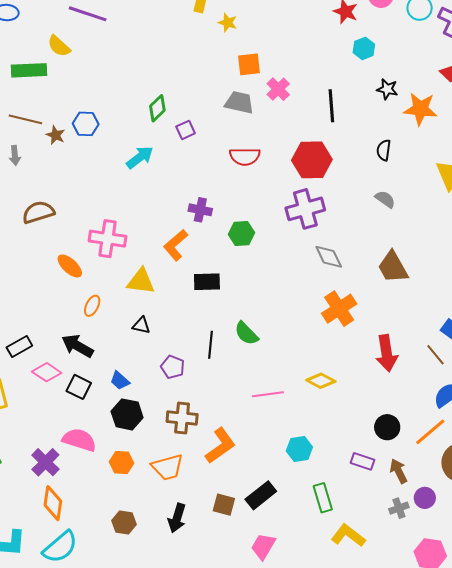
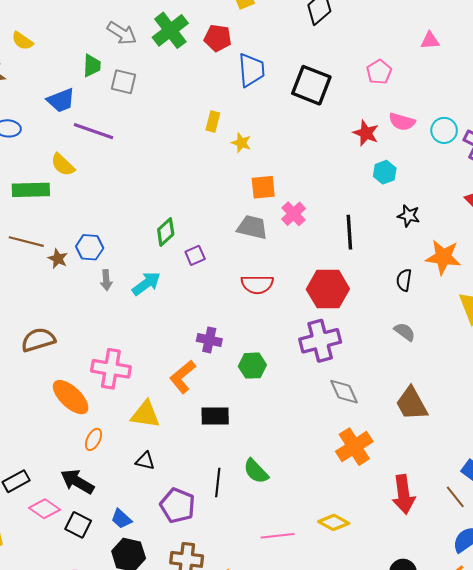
orange star: (420, 109) -> (443, 257), moved
gray arrow: (15, 155) -> (106, 280), moved
orange ellipse: (70, 266) -> (71, 397), size x1.4
purple pentagon: (173, 367) -> (178, 505), size x1.4

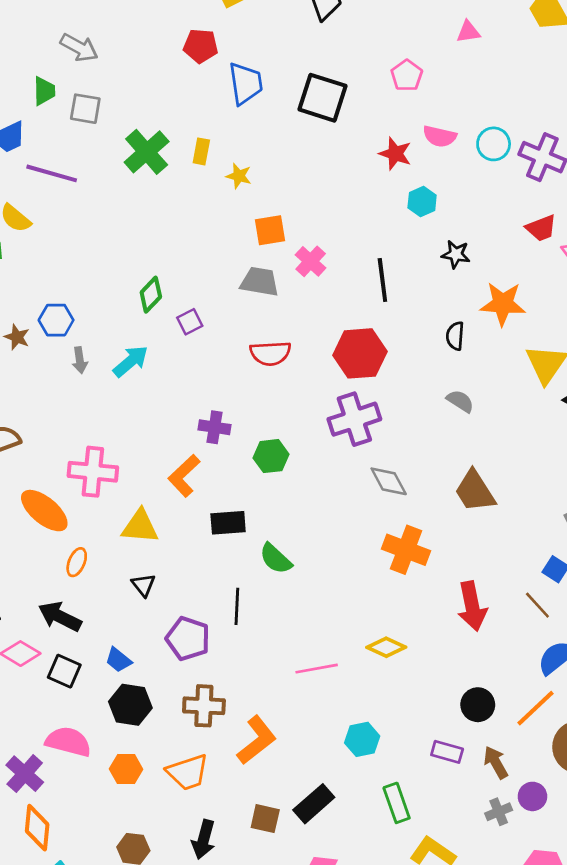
green cross: (170, 30) -> (147, 152), moved
orange cross: (354, 447) -> (406, 550), turned -33
black triangle: (145, 461) -> (143, 585), turned 42
green semicircle: (256, 471) -> (276, 559), moved

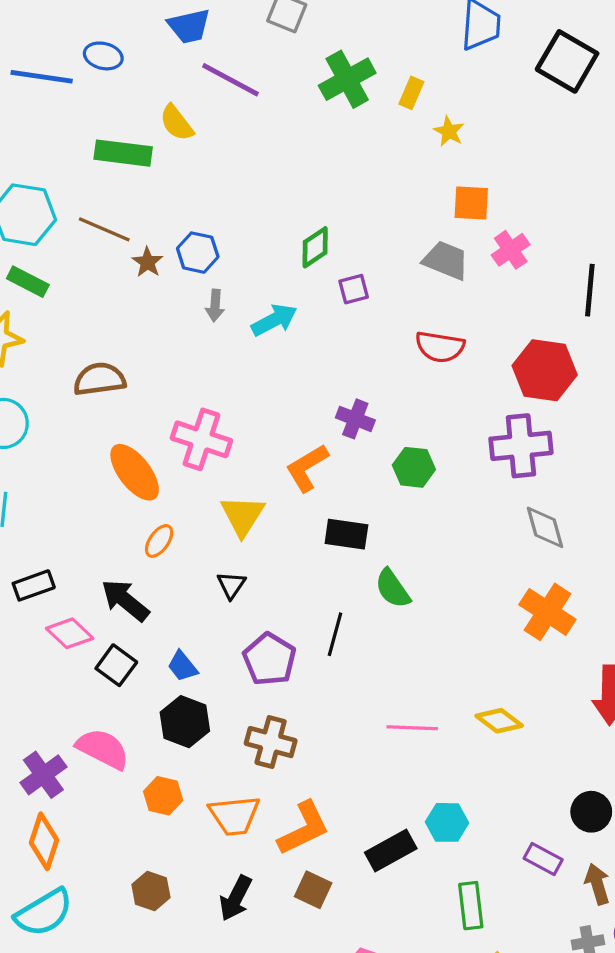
yellow triangle: (140, 526) -> (243, 516), turned 45
orange L-shape: (257, 740) -> (304, 828), moved
black rectangle: (314, 804) -> (391, 851), moved

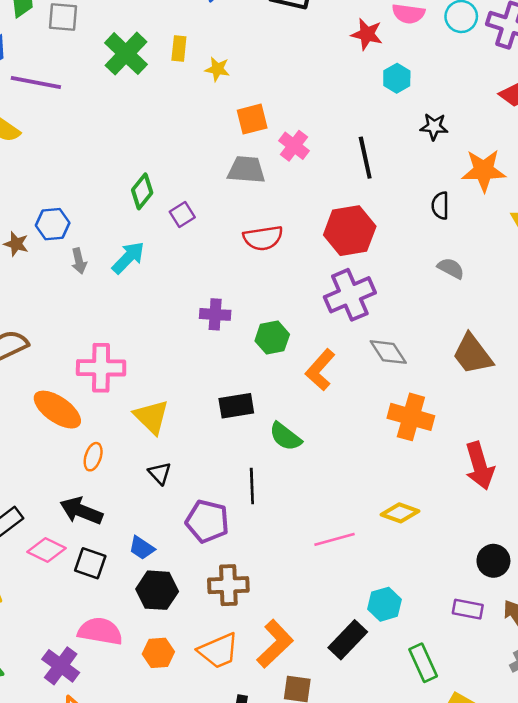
orange L-shape: (307, 468) -> (320, 370), moved

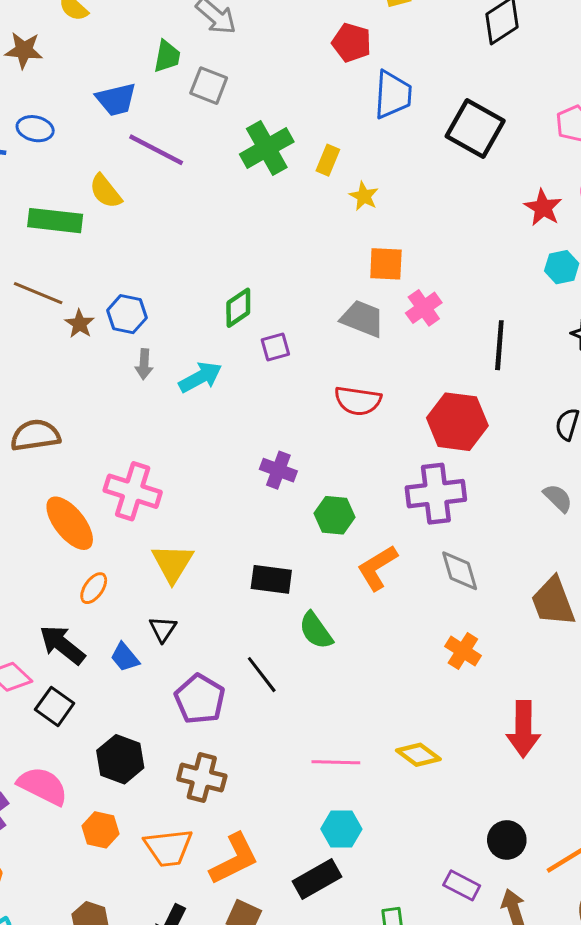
orange cross: (411, 417) -> (463, 651), size x0.7
black line: (252, 486) -> (262, 675), turned -52
blue trapezoid: (142, 548) -> (125, 657), moved
cyan hexagon: (384, 604) -> (341, 829), moved

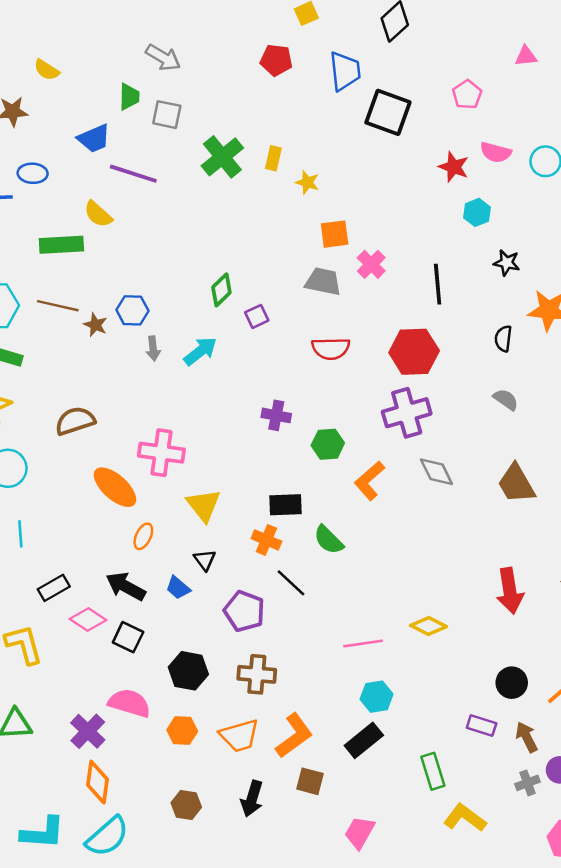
blue trapezoid: (393, 95) -> (345, 71), moved
orange cross: (463, 651) -> (266, 540), moved

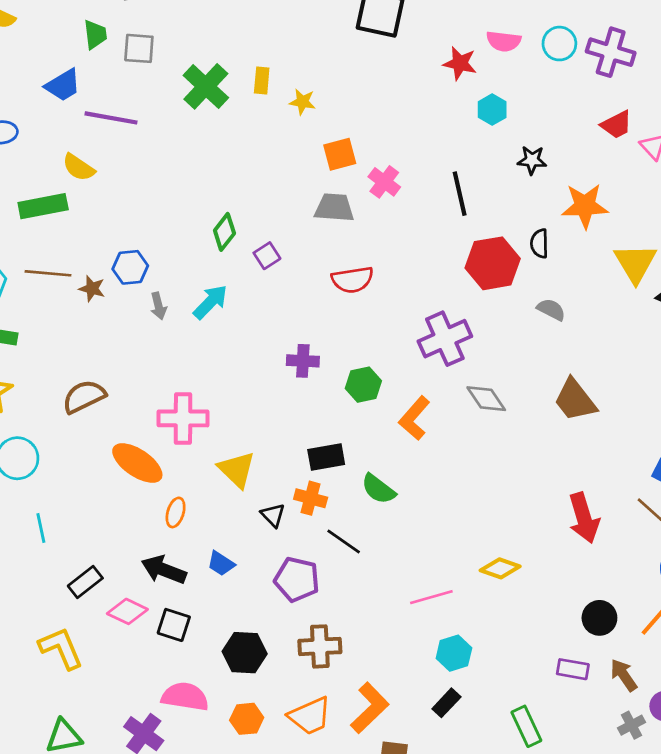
red hexagon: (414, 352) -> (493, 263), moved
black triangle: (205, 560) -> (273, 515), moved
black rectangle: (364, 740) -> (446, 703), size x0.7

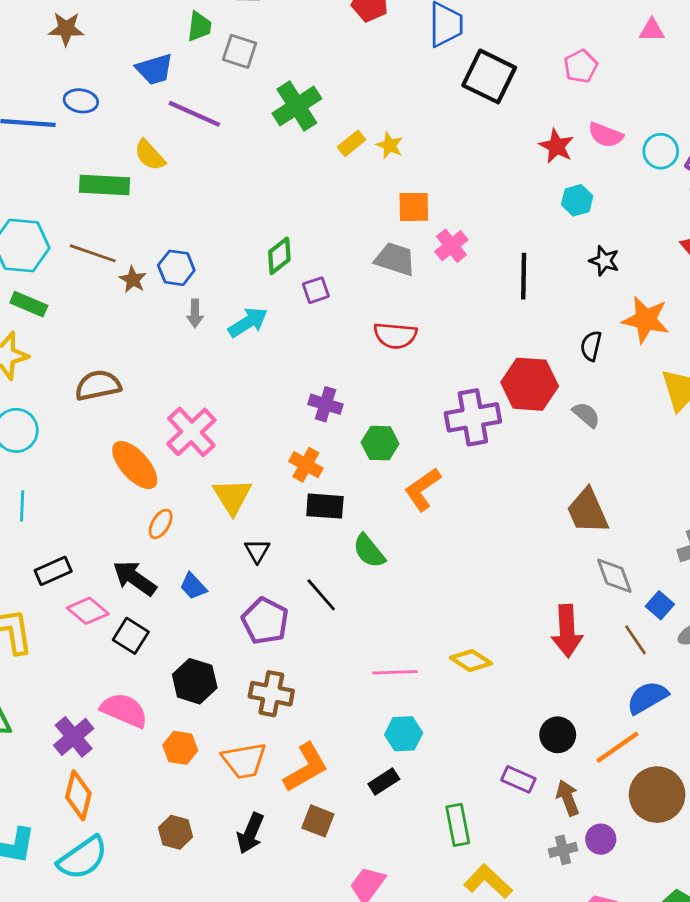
yellow rectangle: (262, 80) -> (352, 143), moved, turned 32
red hexagon: (493, 263) -> (530, 384), moved
gray diamond: (486, 399) -> (614, 576), moved
pink cross: (183, 418) -> (191, 432), turned 33
orange cross: (311, 498) -> (306, 465), moved

